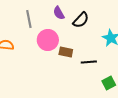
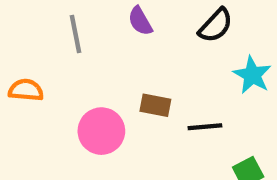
black semicircle: (81, 20) -> (216, 25), moved
pink circle: (48, 40) -> (101, 131), moved

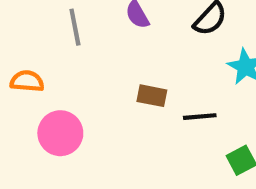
pink circle: (101, 131) -> (60, 133), moved

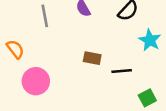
orange semicircle: (27, 81) -> (15, 49), turned 48

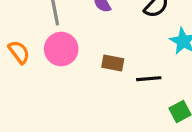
pink circle: (36, 81) -> (61, 49), moved

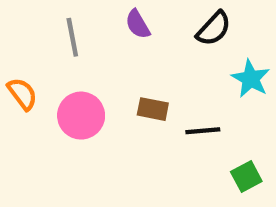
pink circle: (61, 49) -> (81, 116), moved

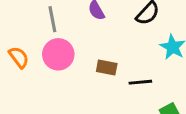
pink circle: (81, 116) -> (58, 54), moved

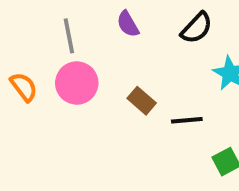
brown rectangle: (107, 68) -> (142, 101), turned 30

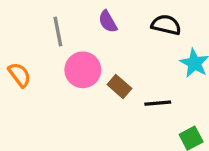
black semicircle: (197, 28) -> (166, 25), turned -120
pink circle: (77, 83) -> (83, 70), moved

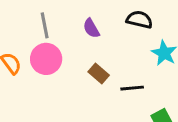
purple semicircle: (108, 22) -> (91, 28), moved
pink circle: (83, 70) -> (46, 59), moved

